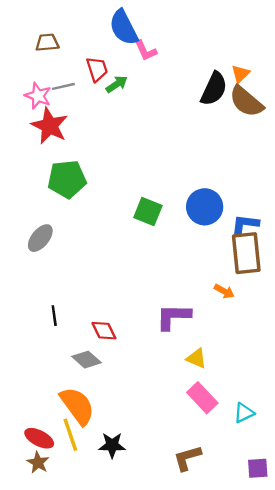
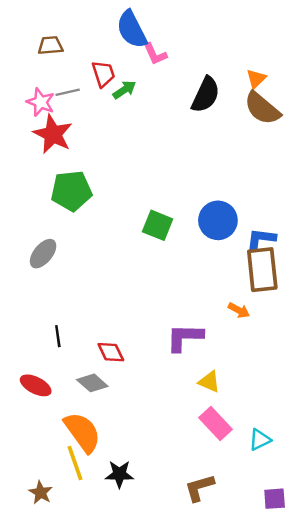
black semicircle: (214, 89) -> (206, 95), moved
red ellipse: (39, 438) -> (36, 385), moved

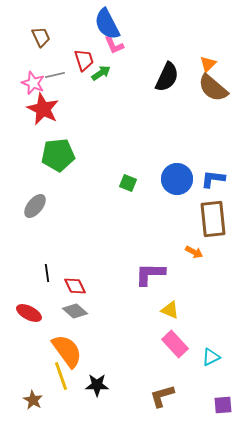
brown trapezoid: (50, 45) -> (41, 37), turned 70
pink L-shape: (155, 54) -> (114, 45), moved
green square: (158, 225) -> (128, 183), size x0.7
blue L-shape: (261, 239) -> (213, 179), moved
red diamond: (111, 352) -> (75, 286), moved

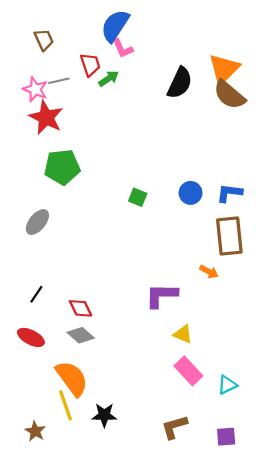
blue semicircle: (107, 24) -> (115, 26), turned 60
orange triangle: (208, 64) -> (224, 69), size x1.8
blue circle: (177, 179) -> (191, 193), size x0.7
black line: (47, 273) -> (36, 294), moved, turned 42
purple square: (223, 405) -> (226, 437), moved

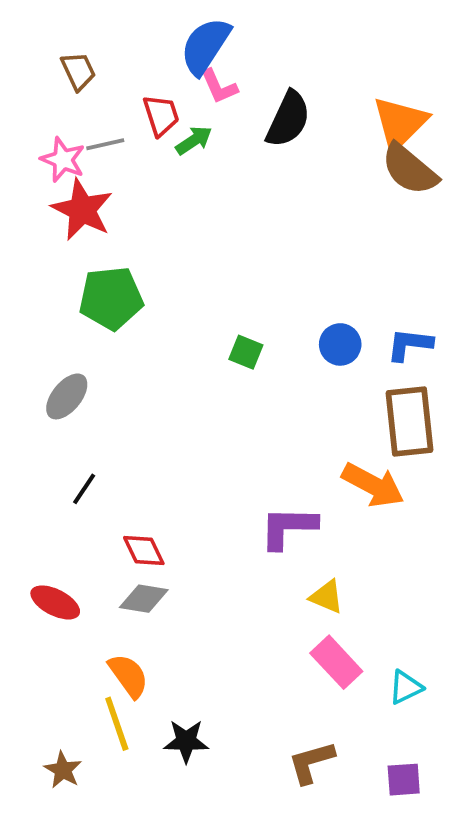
black semicircle: (180, 83) -> (288, 119), moved
orange arrow: (209, 272) -> (373, 485), size x1.8
black line: (36, 294) -> (84, 489), moved
gray diamond: (81, 335) -> (144, 599), turned -32
orange semicircle: (72, 378) -> (128, 676), size x0.7

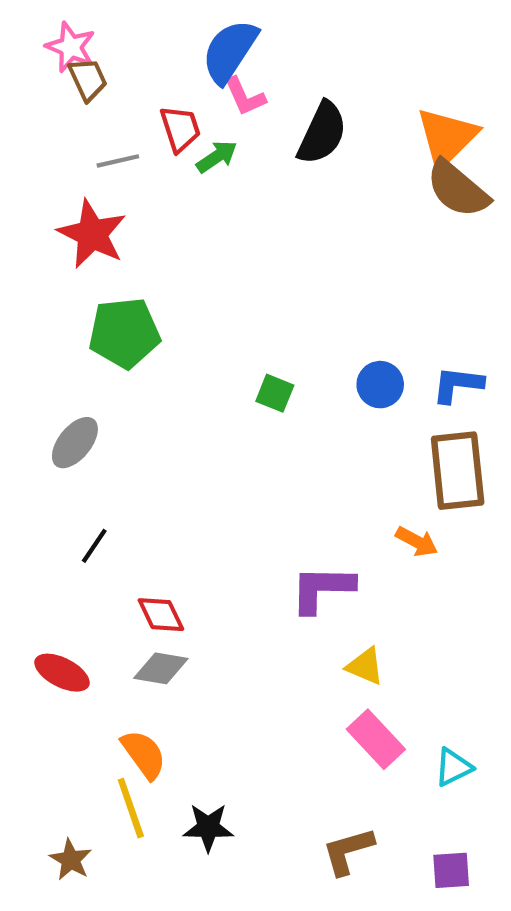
pink star: (63, 160) -> (71, 47), moved
orange arrow: (373, 485) -> (417, 541), size x0.6

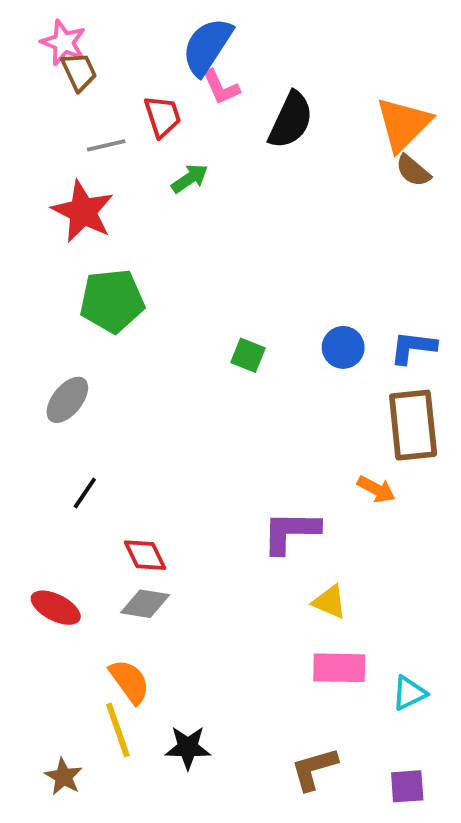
green arrow: (217, 157) -> (190, 178), moved
brown semicircle: (458, 189) -> (413, 171), size x0.6
pink rectangle: (376, 739) -> (339, 668), turned -46

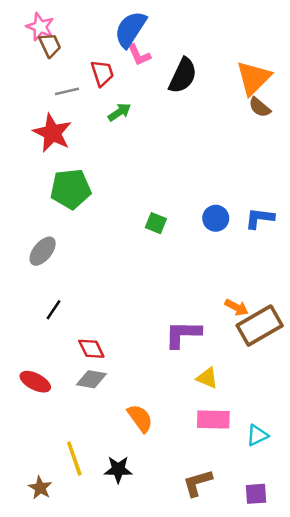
brown rectangle: (413, 425) -> (260, 326), moved, turned 66
orange semicircle: (130, 681) -> (140, 418), moved

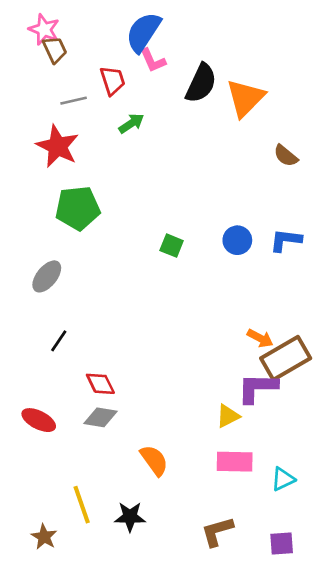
orange triangle: (254, 78) -> (245, 98), moved
brown semicircle: (260, 107) -> (286, 156), moved
purple L-shape: (183, 334) -> (257, 388), moved
yellow triangle: (207, 378) -> (228, 416), turned -50

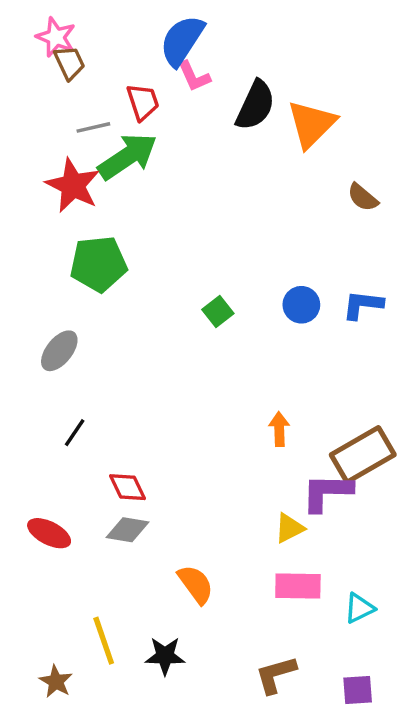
green arrow: (131, 123) -> (127, 156), moved, size x1.8
green square: (172, 246) -> (218, 312), turned 30
orange arrow: (260, 338) -> (279, 429), moved, turned -120

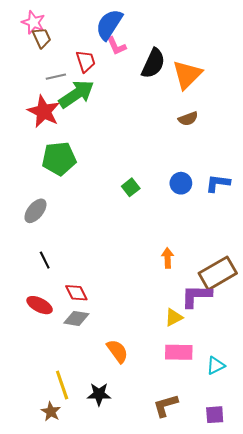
brown semicircle: (363, 197) -> (188, 119), moved, turned -60
black line: (75, 433) -> (45, 260), turned -60
red ellipse: (49, 533) -> (40, 305), moved
brown star: (56, 681) -> (51, 412), moved

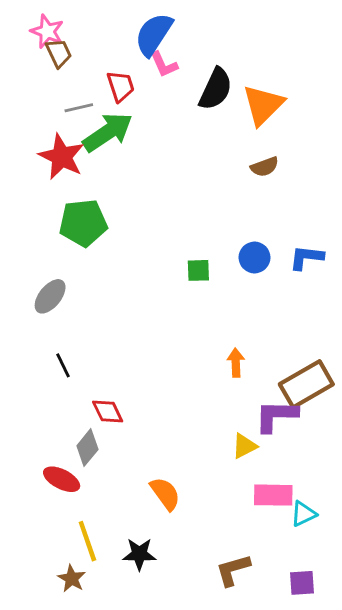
green square: (131, 187) -> (198, 270), moved, turned 36
red ellipse: (40, 305) -> (62, 479), moved
gray diamond: (76, 318) -> (87, 448), moved, turned -60
pink rectangle: (179, 352) -> (273, 495), moved

